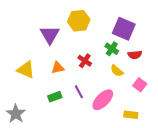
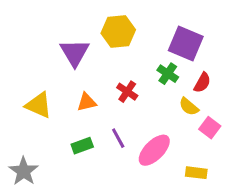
red semicircle: (135, 55) -> (202, 83), turned -56
yellow semicircle: (117, 71) -> (189, 107), moved

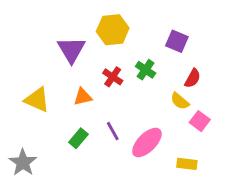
purple square: (186, 44) -> (177, 41), size x0.7
green cross: (168, 74) -> (146, 70), moved
red cross: (127, 92) -> (113, 77), moved
green rectangle: (82, 146) -> (78, 138), turned -30

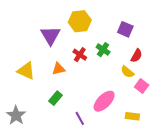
purple line: (113, 131) -> (80, 118), moved

